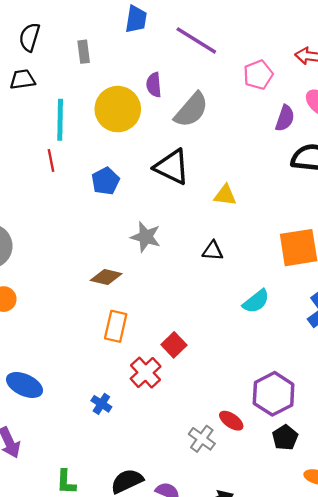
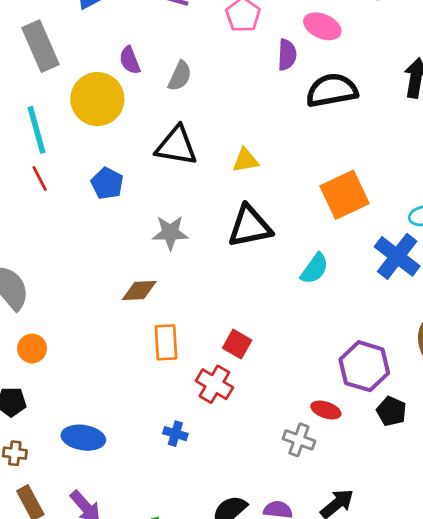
gray rectangle: (84, 52) -> (41, 46), size x1.8
gray semicircle: (191, 110) -> (180, 76), size x0.7
black triangle: (213, 251) -> (250, 226), size x1.8

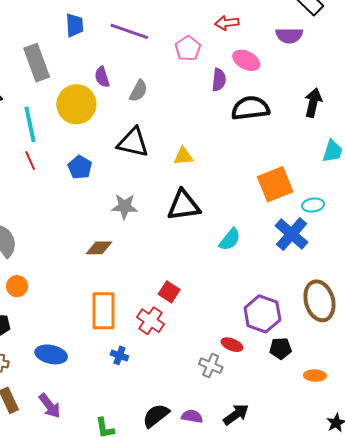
orange square: (344, 195) -> (275, 184), moved
orange rectangle: (166, 342) -> (104, 311), moved, size x1.4
black pentagon: (391, 411) -> (280, 348), turned -30

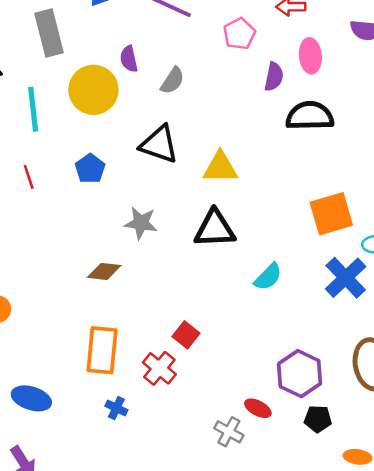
pink ellipse: (246, 60) -> (310, 56), turned 52
yellow triangle: (183, 156) -> (220, 168), size x1.4
red line: (30, 161) -> (29, 177), moved

